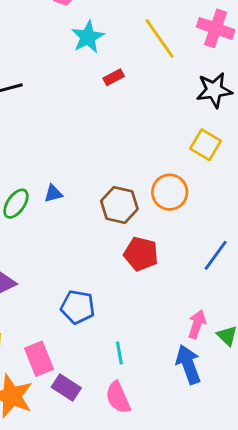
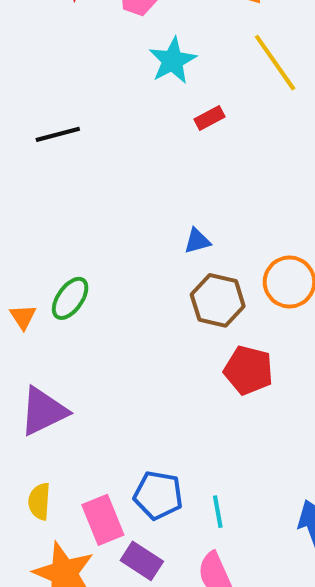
blue triangle: (53, 194) -> (197, 241), moved
blue pentagon: (78, 307) -> (158, 495), moved

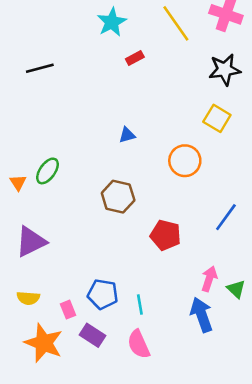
brown hexagon: (218, 300) -> (118, 197), moved
red pentagon: (248, 370) -> (166, 235), moved
yellow semicircle: (39, 501) -> (28, 298), turned -90
pink rectangle: (103, 520) -> (68, 310), size x0.6

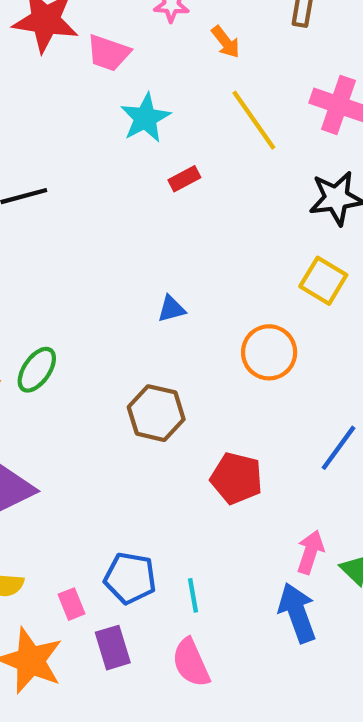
purple rectangle: (92, 335) -> (113, 648), turned 40

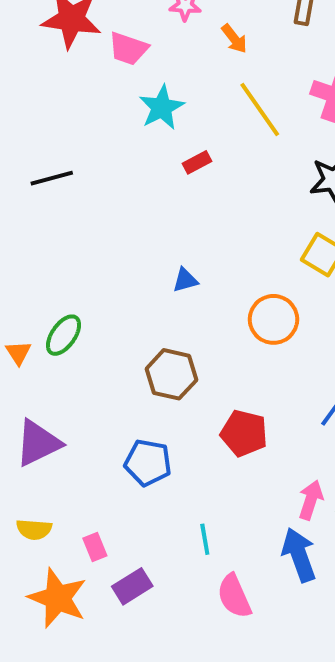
blue pentagon: (130, 578) -> (148, 463), moved
purple rectangle: (113, 648) -> (132, 586), turned 75
pink semicircle: (191, 663) -> (234, 596), moved

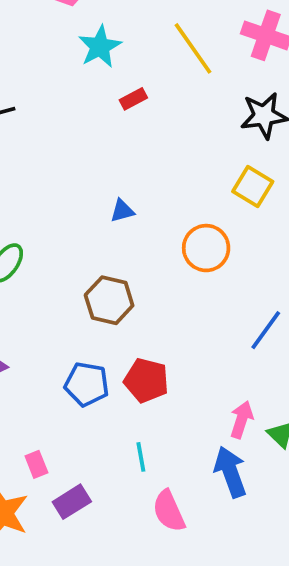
red pentagon: (244, 433) -> (146, 380), moved

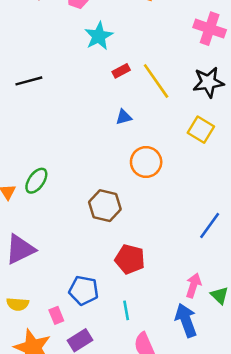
yellow line: (193, 48) -> (156, 81), moved
blue triangle: (122, 211) -> (124, 117), moved
orange circle: (206, 248) -> (146, 162), moved
blue pentagon: (87, 384) -> (84, 290), moved

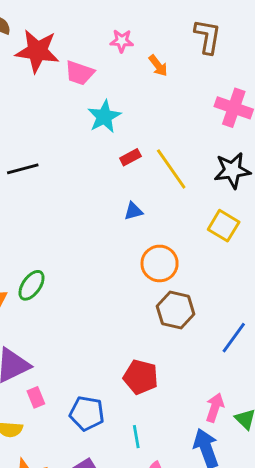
brown hexagon: (105, 206) -> (176, 310), moved
pink rectangle: (56, 315) -> (36, 397), moved

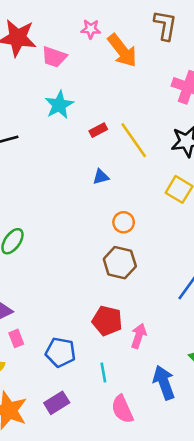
orange arrow: (158, 66) -> (122, 51), size x1.8
cyan star: (104, 117) -> (59, 105), moved
orange circle: (160, 263) -> (124, 222), size x0.7
brown hexagon: (176, 310) -> (120, 263), moved
pink arrow: (215, 408) -> (139, 336), moved

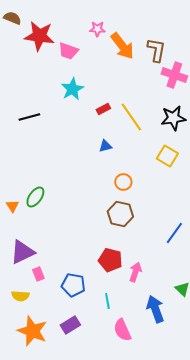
brown L-shape: (165, 25) -> (156, 50), moved

